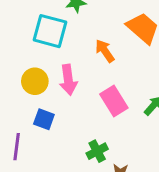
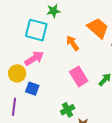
pink arrow: (68, 80) -> (34, 58), moved, turned -114
yellow circle: (35, 81) -> (17, 73), moved

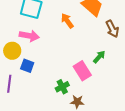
pink arrow: (34, 58) -> (29, 36), turned 42
pink rectangle: (79, 76) -> (82, 71), moved

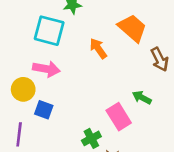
green arrow: (99, 57) -> (142, 98), turned -104

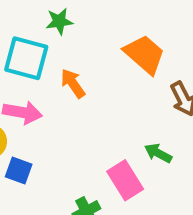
orange arrow: (98, 48) -> (73, 83), moved

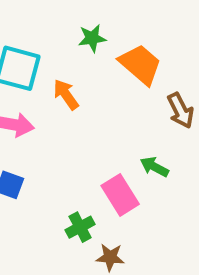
green star: (59, 21) -> (92, 38), moved

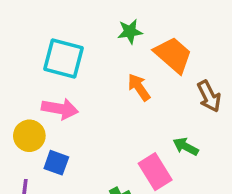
orange arrow: (66, 94) -> (139, 87), moved

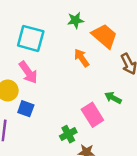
pink arrow: (60, 109) -> (28, 72), turned 45

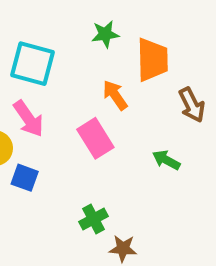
orange trapezoid: (105, 36) -> (152, 60), turned 48
pink rectangle: (92, 115) -> (95, 138), moved

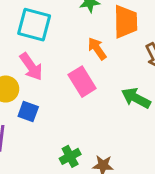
green arrow: (166, 160) -> (136, 98), size x1.4
green cross: (93, 219) -> (70, 156), moved

